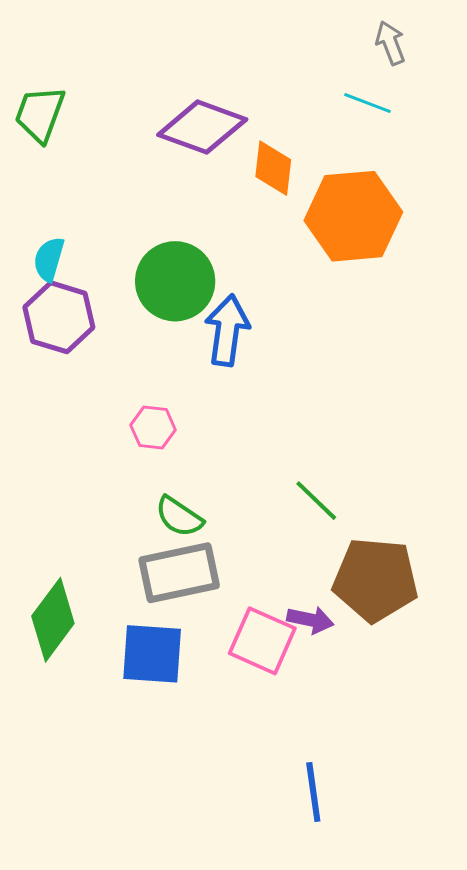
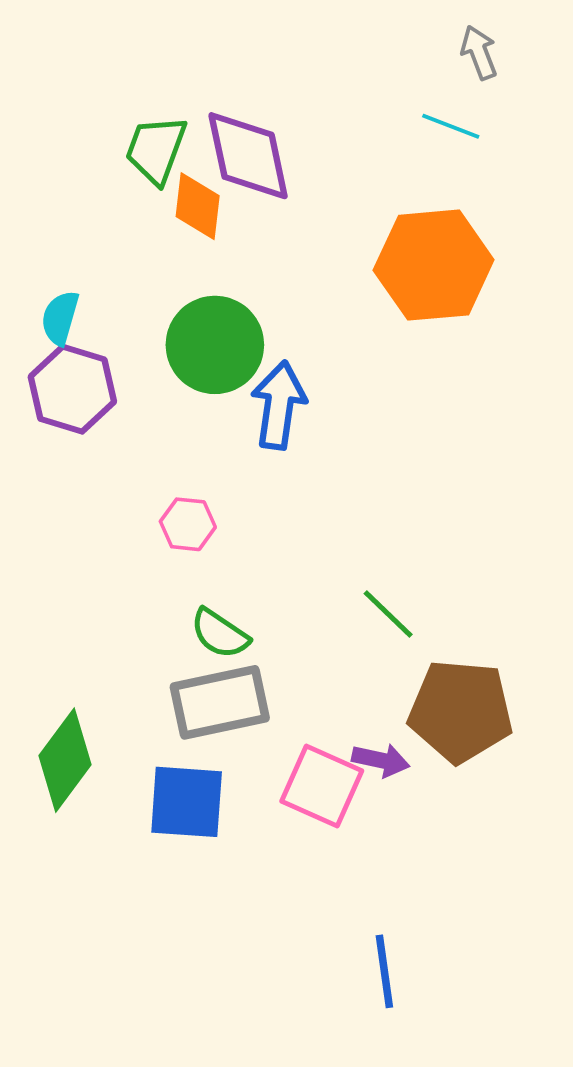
green trapezoid: (40, 114) -> (156, 150), moved
purple diamond: (202, 127) -> (248, 156), turned 58
orange diamond: (273, 168) -> (198, 206), moved

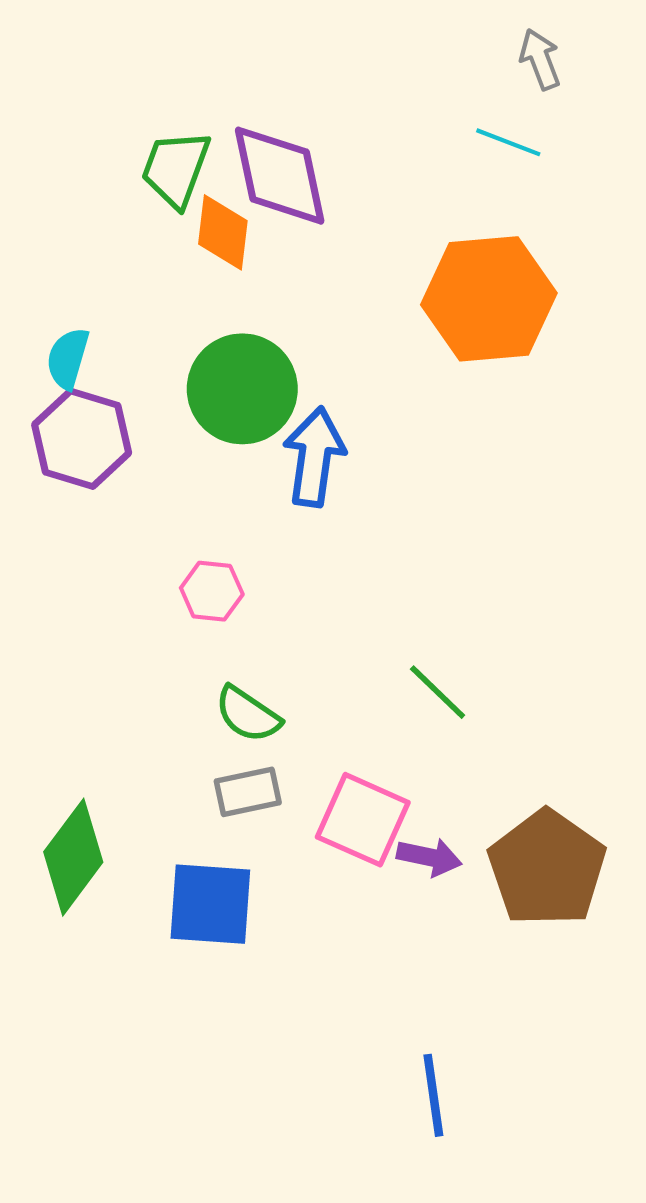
gray rectangle: (220, 702) -> (248, 792), size x0.6
brown pentagon: (461, 711) -> (547, 868), moved, turned 30
pink square: (322, 786) -> (363, 820), moved

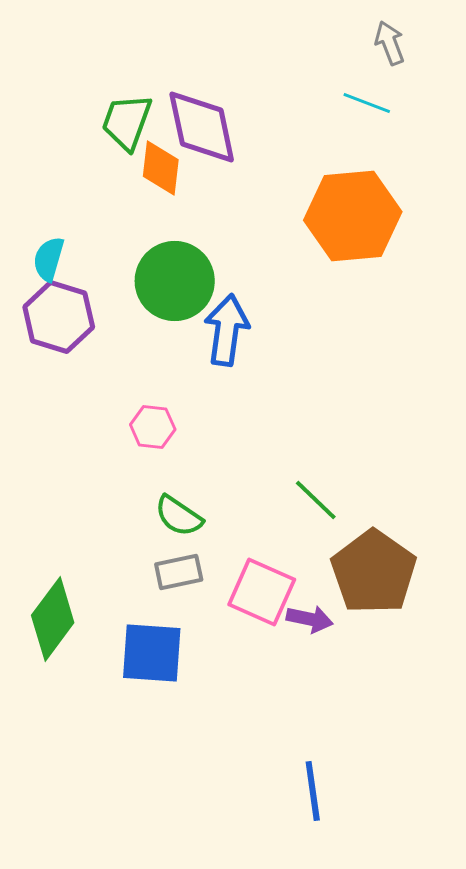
brown pentagon: (547, 868) -> (374, 572), moved

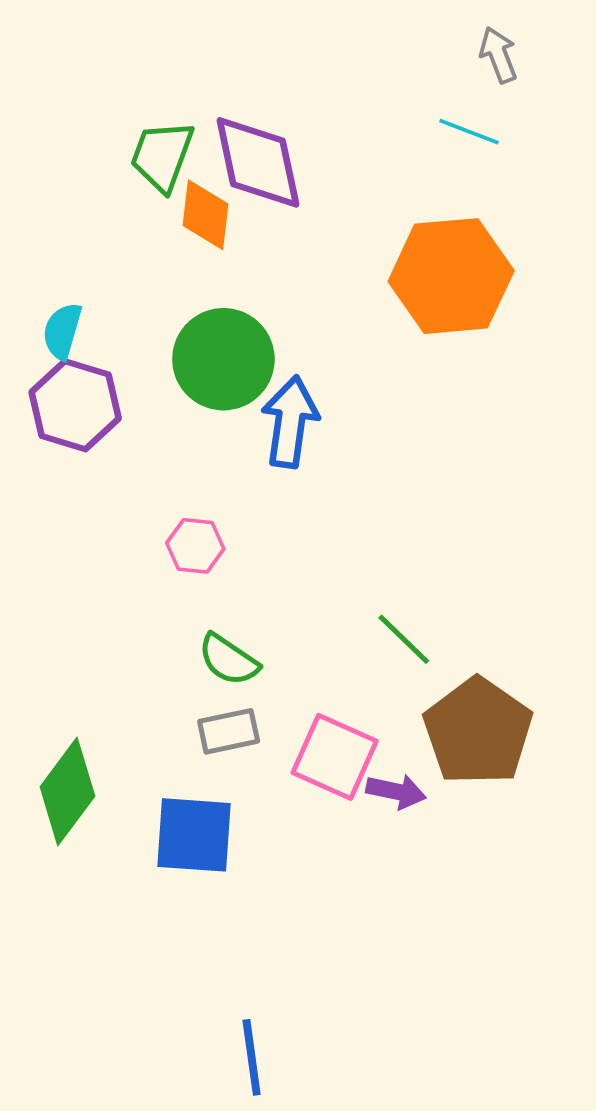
blue line: (313, 791) -> (252, 1057), moved

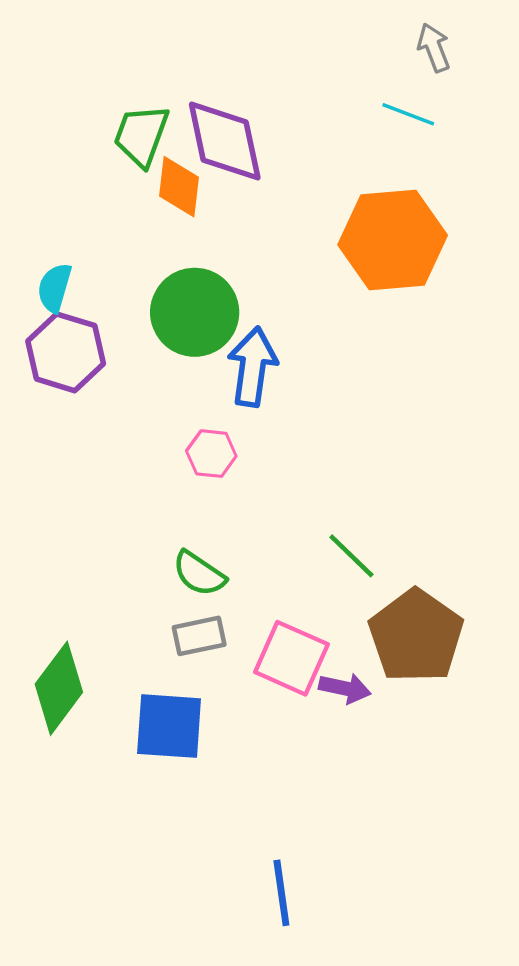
pink hexagon: (195, 546) -> (211, 454), moved
blue line: (252, 1057) -> (281, 893), moved

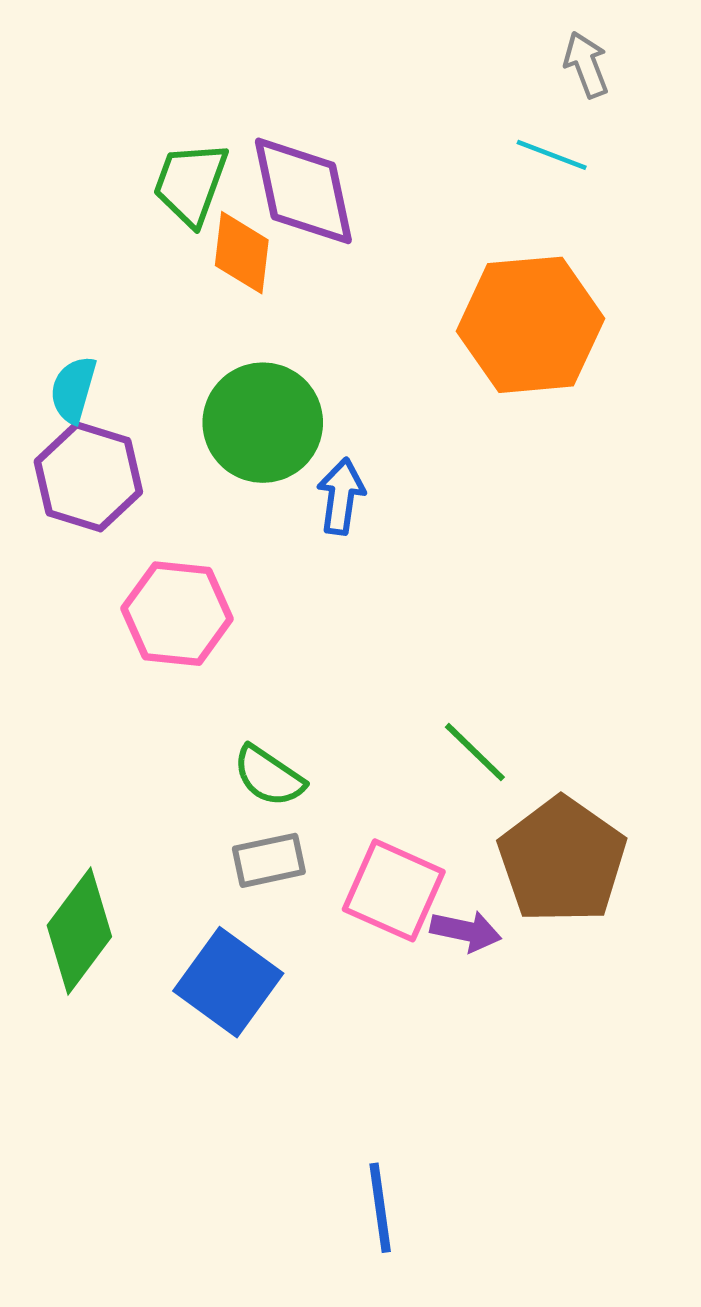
blue arrow: (252, 367) -> (341, 496), size x0.7
pink hexagon: (211, 454) -> (177, 614), moved, size x1.6
blue square: (169, 726) -> (228, 982), turned 32

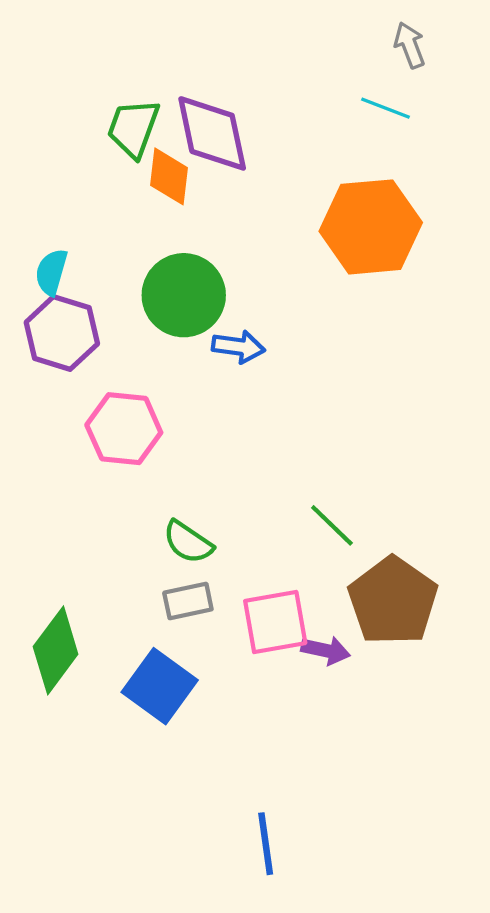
blue arrow: (341, 496) -> (238, 347), turned 90
pink square: (394, 890) -> (275, 622), turned -34

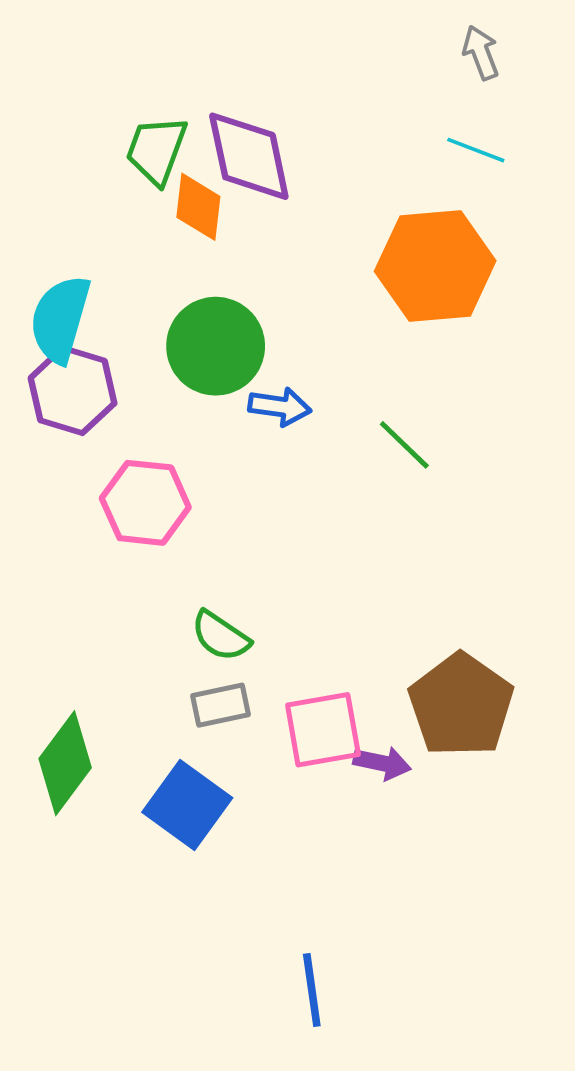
cyan line: (385, 108) -> (476, 150), moved
cyan semicircle: (51, 272) -> (60, 319), size x1.6
green line: (332, 525) -> (404, 445), moved

